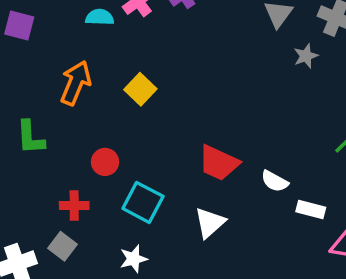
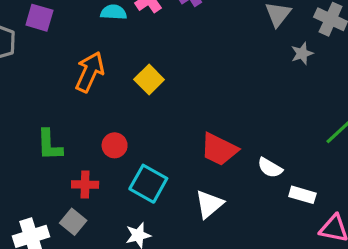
green L-shape: (30, 137) -> (50, 145), moved

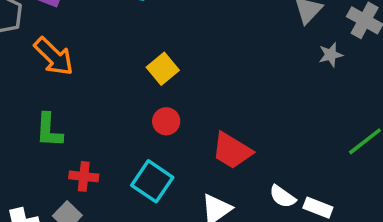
orange arrow: (90, 72) -> (54, 56), moved, turned 105
red circle: (115, 145) -> (166, 121), moved
white semicircle: (270, 168) -> (282, 197), moved

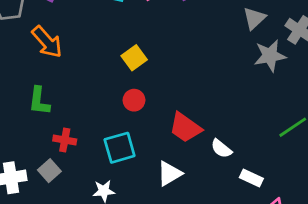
gray star: (331, 55) -> (270, 56), size x1.6
cyan square: (152, 181) -> (120, 148), turned 36
white semicircle: (282, 197) -> (221, 149), moved

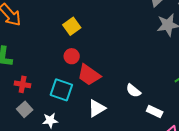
red trapezoid: (185, 127) -> (89, 75), moved
cyan square: (120, 148) -> (61, 90), turned 35
gray square: (49, 171) -> (25, 109), moved

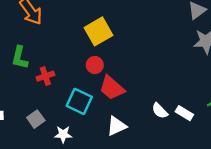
yellow square: (72, 26) -> (98, 31), size x1.4
red cross: (23, 84) -> (45, 76), moved, turned -35
white rectangle: (155, 111) -> (184, 113), moved

